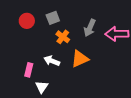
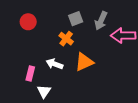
gray square: (53, 18) -> (76, 19), moved
gray arrow: (90, 28) -> (101, 21), moved

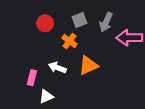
red circle: (28, 22) -> (45, 23), moved
white triangle: (44, 91) -> (46, 96), turned 32

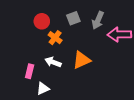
orange cross: (69, 41) -> (55, 38), moved

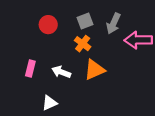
orange cross: (55, 38) -> (83, 44), moved
pink rectangle: (30, 71) -> (30, 68), moved

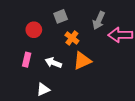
gray square: (85, 21) -> (61, 16), moved
red circle: (48, 25) -> (34, 30), moved

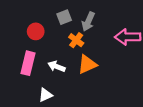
gray arrow: (99, 20) -> (88, 22), moved
pink rectangle: (27, 60) -> (28, 63), size x1.5

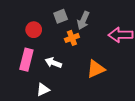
orange cross: (76, 40) -> (72, 38), turned 32
orange triangle: (87, 64) -> (96, 69), moved

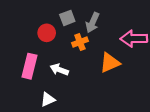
red circle: (34, 30) -> (47, 33), moved
orange triangle: (96, 69) -> (110, 63), moved

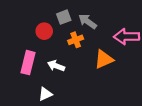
gray arrow: (93, 23) -> (88, 21), turned 102

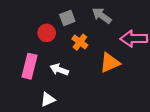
gray arrow: (88, 21) -> (102, 16), moved
orange cross: (76, 40) -> (80, 42), turned -32

